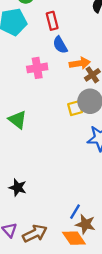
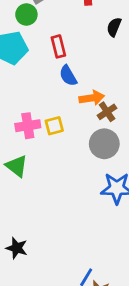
pink cross: (37, 68) -> (28, 126), moved
yellow square: (75, 108) -> (54, 126), moved

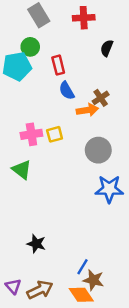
green circle: (26, 15) -> (30, 47), moved
brown cross: (107, 112) -> (101, 98), moved
black star: (17, 248) -> (36, 244), moved

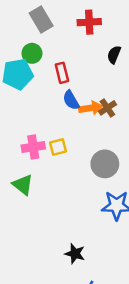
orange arrow: (87, 110) -> (91, 108), moved
black star: (36, 244) -> (75, 254), moved

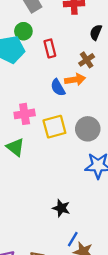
blue semicircle: (71, 100) -> (58, 88), moved
brown cross: (107, 108) -> (87, 60), moved
yellow square: (58, 147) -> (54, 127), moved, size x1.5

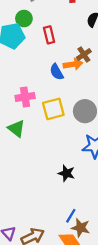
brown cross: (87, 60) -> (84, 54), moved
black star: (61, 208) -> (66, 173), moved

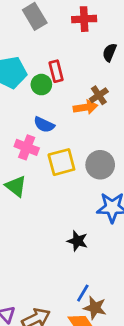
green circle: (24, 19) -> (41, 85), moved
blue semicircle: (57, 72) -> (44, 125), moved, turned -35
pink cross: (25, 97) -> (27, 147), turned 30

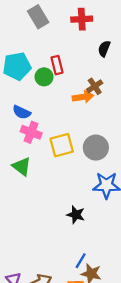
blue semicircle: (44, 125) -> (22, 112), moved

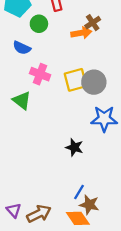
green circle: (44, 77) -> (39, 24), moved
pink cross: (31, 132) -> (40, 74), moved
yellow square: (62, 145) -> (76, 80), moved

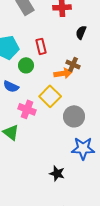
brown cross: (93, 23) -> (73, 64), turned -32
yellow square: (76, 80) -> (50, 96), moved, turned -30

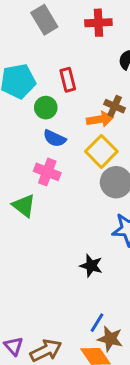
blue semicircle: (11, 86) -> (55, 138), moved
yellow square: (50, 96) -> (101, 151), moved

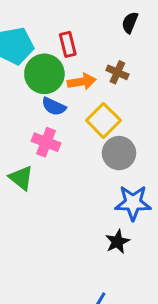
green circle: (46, 108) -> (44, 74), size x1.6
orange arrow: (100, 119) -> (82, 82), moved
black star: (91, 266) -> (117, 242), moved, turned 30

